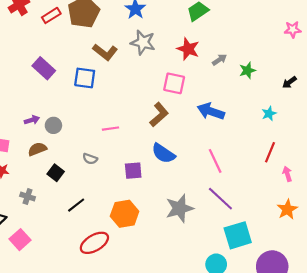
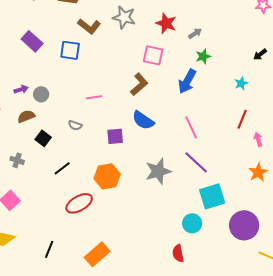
green star: (247, 70) -> (203, 56), moved
blue arrow: (211, 111) -> (187, 81), turned -80

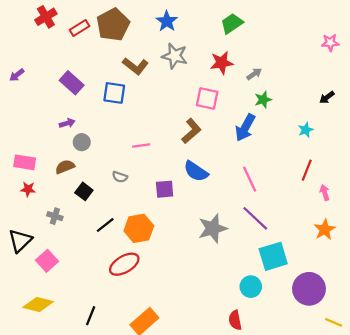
red star: (166, 23) -> (222, 63), turned -30
purple arrow: (21, 89) -> (67, 123), moved
orange hexagon: (107, 176) -> (139, 228), moved

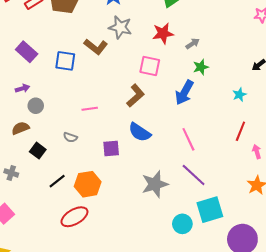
brown L-shape: (135, 66) -> (96, 47), moved
cyan circle: (251, 287) -> (182, 224), moved

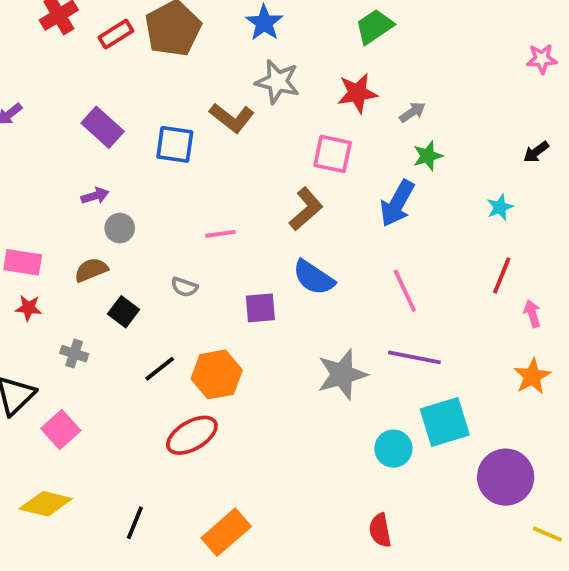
purple line: (194, 175) -> (414, 357), turned -32

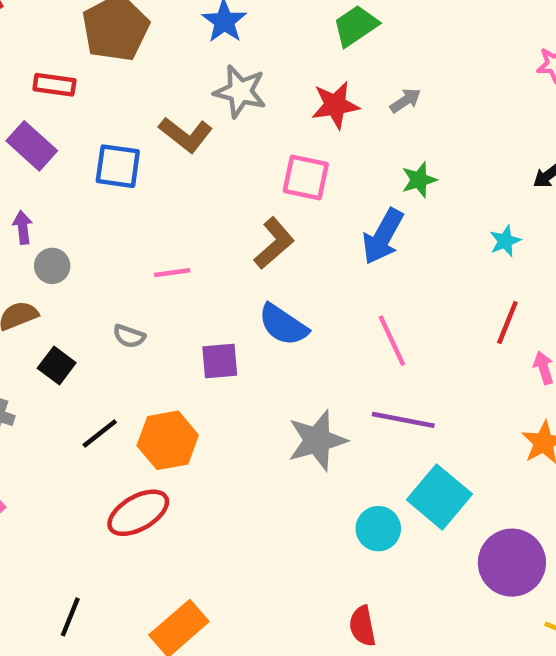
red rectangle: (116, 34) -> (54, 85), moved, turned 40
gray arrow: (412, 112) -> (405, 101), moved
purple arrow: (95, 196) -> (23, 227), turned -80
cyan square: (445, 422) -> (439, 497), turned -33

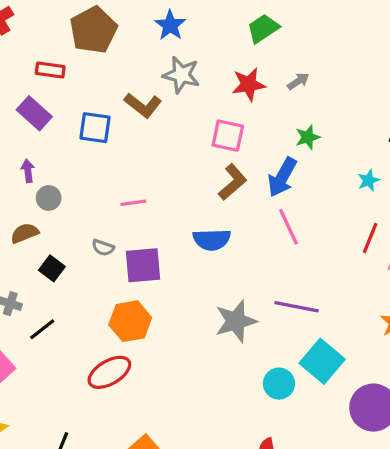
brown L-shape: (274, 243) -> (233, 182), moved
blue semicircle: (283, 325) -> (212, 240), turned -36
pink line: (392, 341) -> (289, 227), moved
purple square: (220, 361) -> (143, 265), moved, size x1.4
black line: (100, 433) -> (42, 329), moved

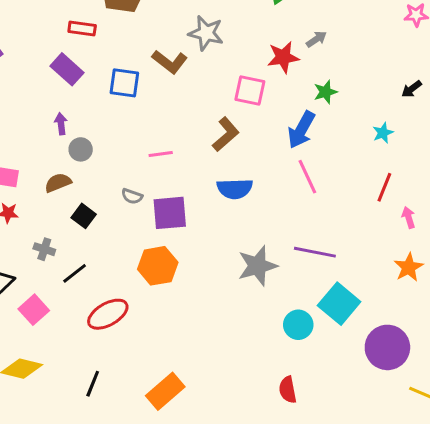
red star: (249, 84) -> (283, 57), moved
brown L-shape: (233, 182) -> (226, 134), moved
red ellipse: (109, 372) -> (108, 314), moved

